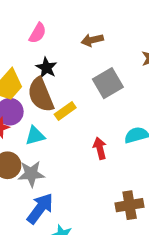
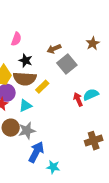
brown arrow: (92, 40) -> (54, 49), moved
brown semicircle: (41, 95) -> (25, 79), turned -55
red arrow: (100, 148) -> (78, 99), moved

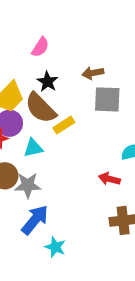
gray square: (67, 64) -> (107, 99), turned 30
brown semicircle: (25, 79) -> (41, 108), turned 30
red arrow: (78, 99) -> (109, 179), moved, turned -64

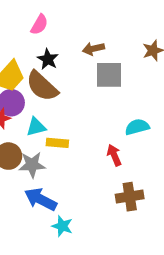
yellow rectangle: (64, 125) -> (57, 143), moved, turned 40
red arrow: (109, 179) -> (114, 155), turned 55
blue arrow: (35, 220) -> (41, 199), turned -100

